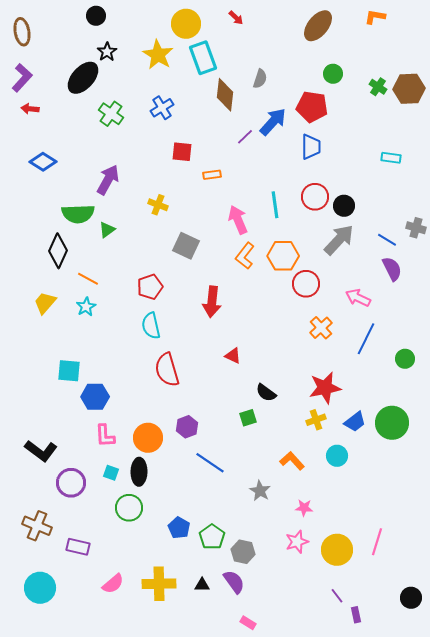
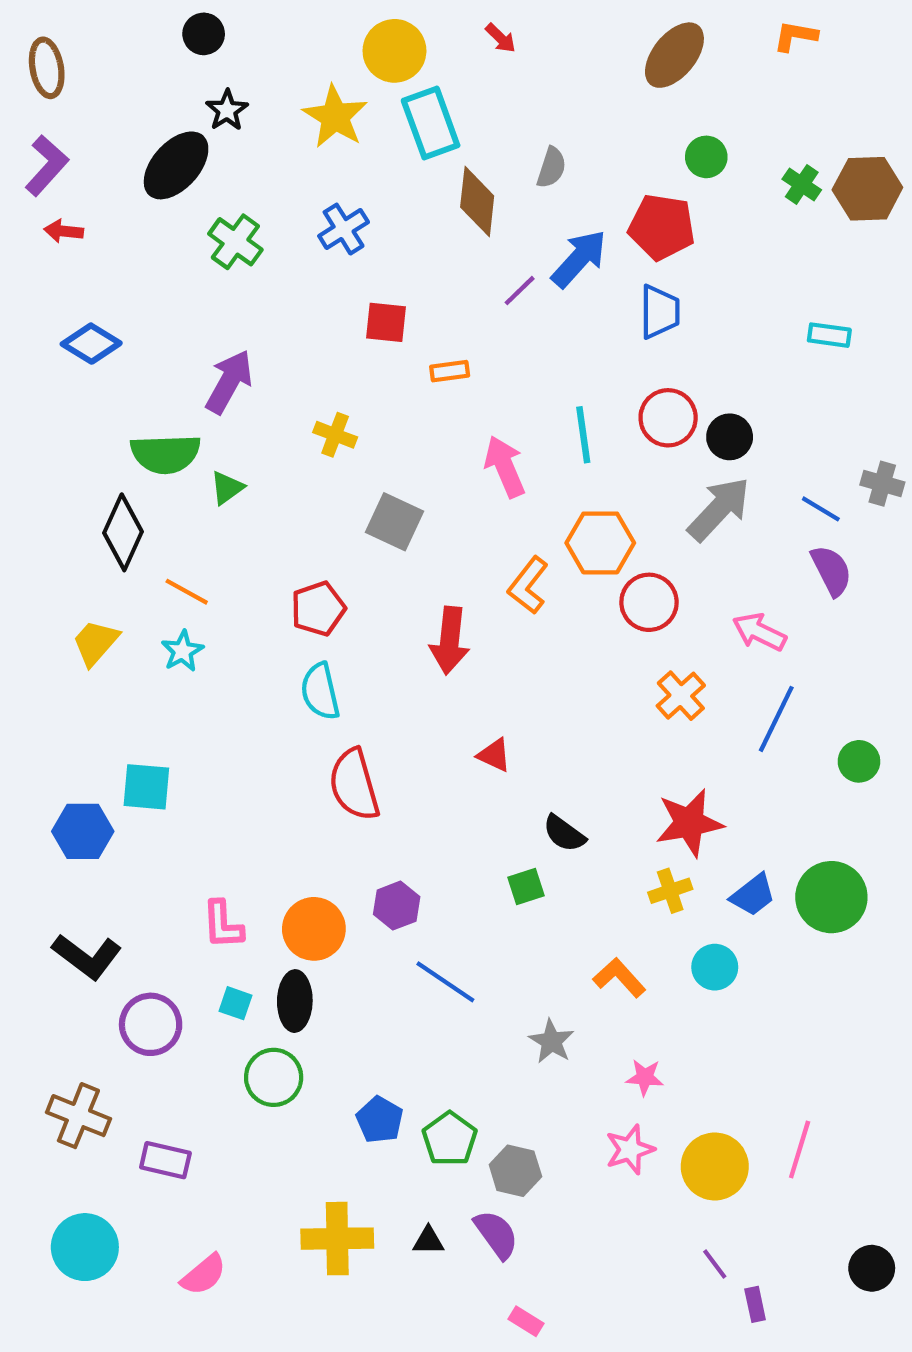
orange L-shape: (245, 256) -> (528, 585), moved
blue hexagon: (95, 397) -> (83, 831), moved
pink semicircle: (113, 584) -> (204, 1275), moved

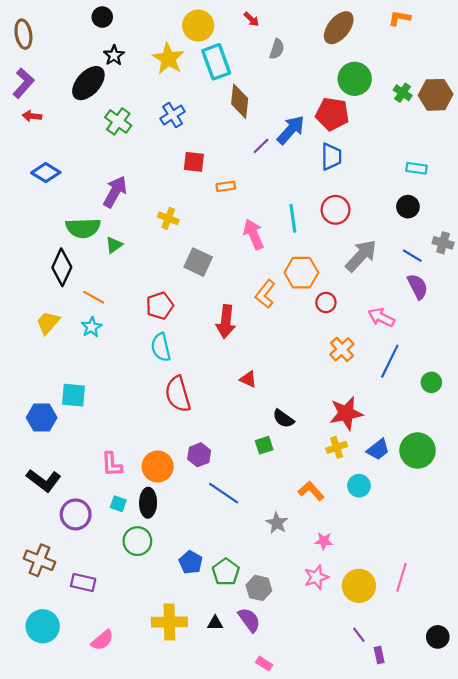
green circle: (706, 157) -> (355, 79), size x1.6
gray semicircle: (551, 168) -> (277, 49), moved
black circle: (730, 437) -> (408, 207), moved
red circle: (649, 602) -> (326, 302), size x0.7

